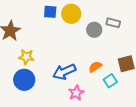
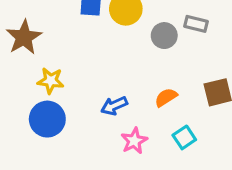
blue arrow: (64, 72) -> (114, 106), size x0.7
cyan square: (110, 81) -> (184, 137), moved

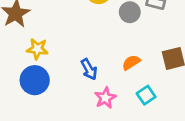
blue arrow: (114, 106) -> (89, 69), turned -95

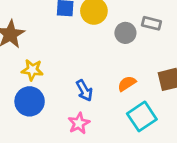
cyan square: (146, 95) -> (142, 116), size x1.5
pink star: (105, 98) -> (79, 123), moved

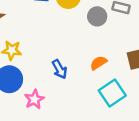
pink star: (79, 123) -> (34, 99), moved

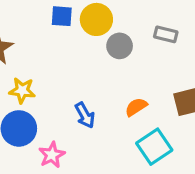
gray circle: (97, 16) -> (120, 46), moved

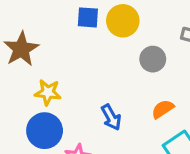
gray circle: (120, 46) -> (153, 59), moved

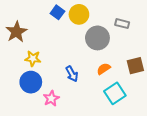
blue square: (88, 17) -> (57, 12), turned 32
gray circle: (153, 59) -> (97, 38), size x1.5

